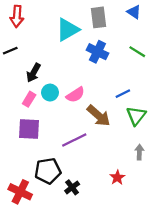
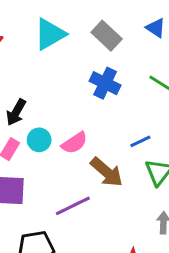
gray rectangle: (99, 17) -> (107, 36), turned -40
cyan triangle: (68, 30) -> (50, 34), moved

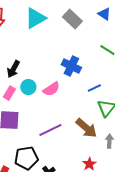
blue cross: (105, 83) -> (71, 66), moved
brown arrow: (107, 172) -> (86, 128), moved

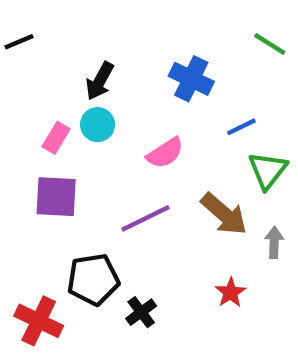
black arrow: (13, 69) -> (100, 81), moved
pink semicircle: (51, 89) -> (165, 153), moved

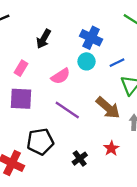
cyan circle: (98, 125) -> (87, 61), moved
pink semicircle: (165, 153) -> (61, 76), moved
purple line: (145, 218) -> (67, 110), turned 60
black cross: (141, 312) -> (80, 159), moved

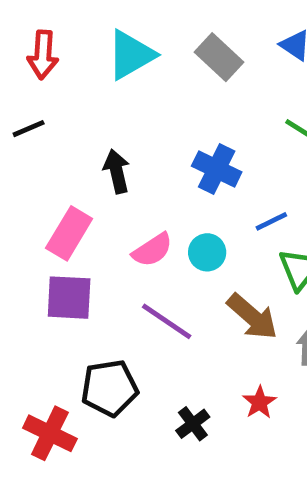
black arrow: (44, 39) -> (117, 171), turned 138
cyan circle: (87, 61) -> (207, 252), moved
pink rectangle: (21, 68) -> (69, 233), size x1.5

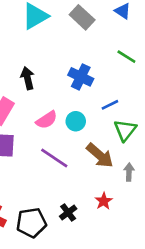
black pentagon: (110, 388) -> (31, 223), moved

